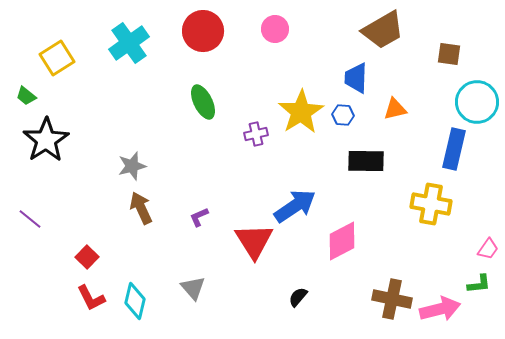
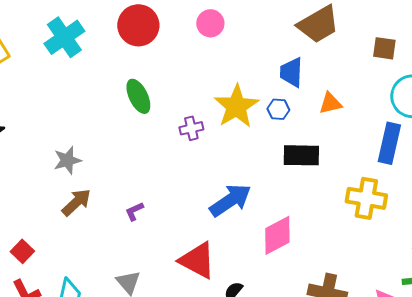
brown arrow: (141, 208) -> (76, 202), turned 72
red triangle: (254, 241) -> (197, 260), moved, turned -30

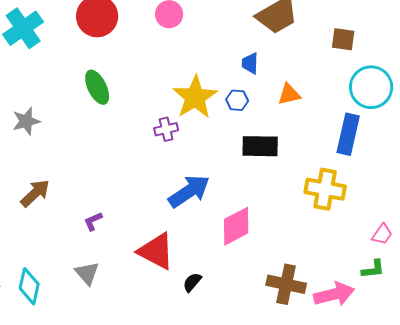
blue trapezoid: (291, 72) -> (250, 63), size x0.7
purple cross: (191, 128) -> (166, 129), moved
gray star: (67, 160) -> (26, 121), moved
purple L-shape: (134, 211) -> (93, 221), moved

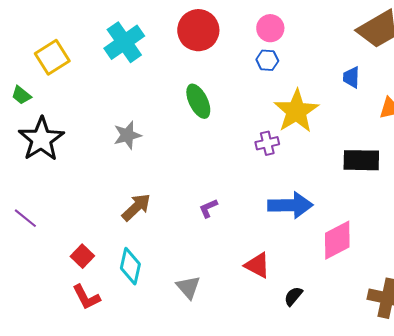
blue hexagon: (237, 100) -> (267, 60), moved
blue arrow: (189, 191) -> (290, 205), turned 33
purple L-shape: (93, 221) -> (208, 208), moved
red triangle: (156, 251) -> (257, 265), size x0.7
cyan diamond: (29, 286) -> (130, 266), moved

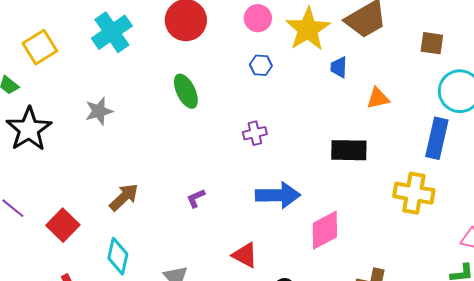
blue hexagon: (267, 60) -> (261, 65), moved
yellow star: (296, 111) -> (308, 29), moved
gray star: (127, 135) -> (99, 111), moved
red square: (82, 256) -> (63, 225), moved, size x1.4

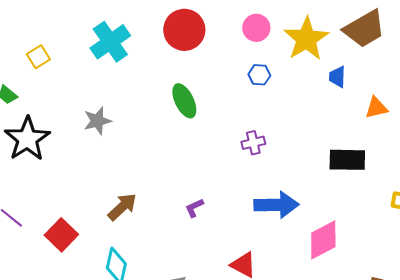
yellow square: (40, 47) -> (38, 57), size x0.7

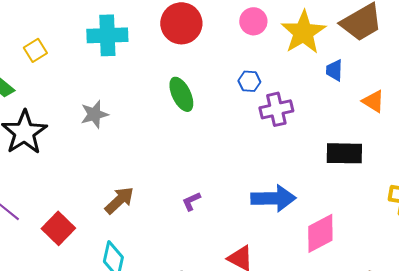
cyan cross: (110, 42) -> (107, 35), turned 33
blue hexagon: (259, 75) -> (249, 81), moved
orange triangle: (376, 108) -> (373, 101), turned 45
purple cross: (253, 143) -> (276, 109), moved, size x1.4

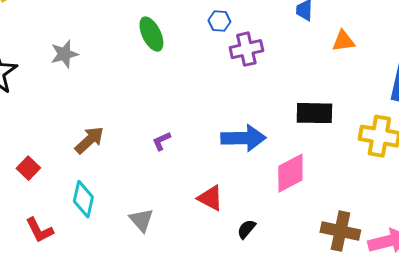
orange triangle: (373, 101) -> (343, 41), turned -40
black rectangle: (344, 153) -> (314, 113), moved
red square: (58, 228) -> (28, 168), size x0.7

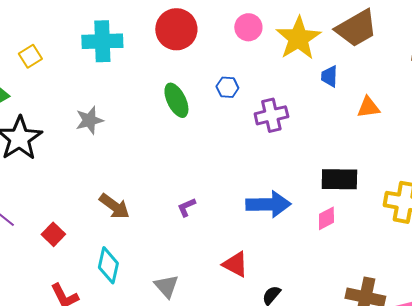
blue hexagon: (219, 21) -> (227, 87), moved
brown arrow: (89, 140) -> (114, 206), turned 80
pink diamond: (290, 173) -> (326, 218), moved, size x0.6

